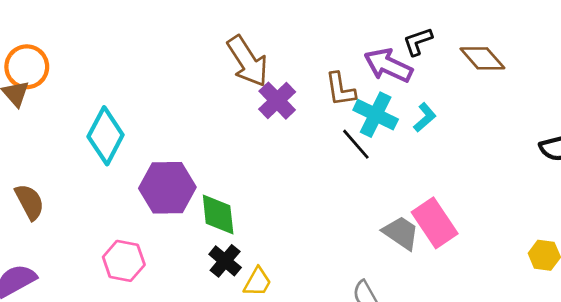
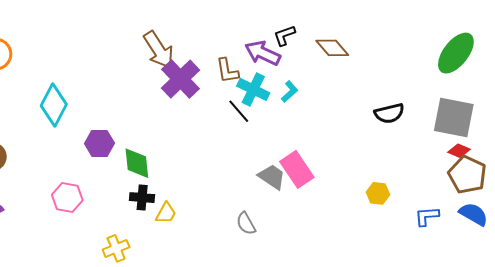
purple cross: (277, 101) -> (181, 79), size x1.4
purple hexagon: (167, 188) -> (99, 143), size x0.7
black cross: (225, 261) -> (142, 198), turned -35

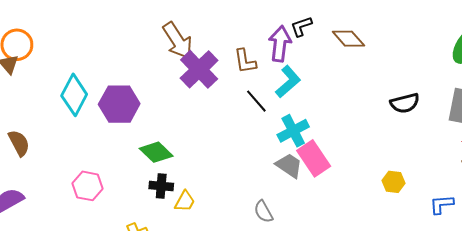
purple arrow: (263, 53) -> (280, 44), turned 72
cyan cross: (253, 89) -> (293, 131), moved, turned 36
cyan L-shape: (290, 92) -> (288, 82), moved, size x1.5
purple hexagon: (99, 143) -> (119, 104), moved, size x1.4
green diamond: (137, 163) -> (156, 152), turned -40

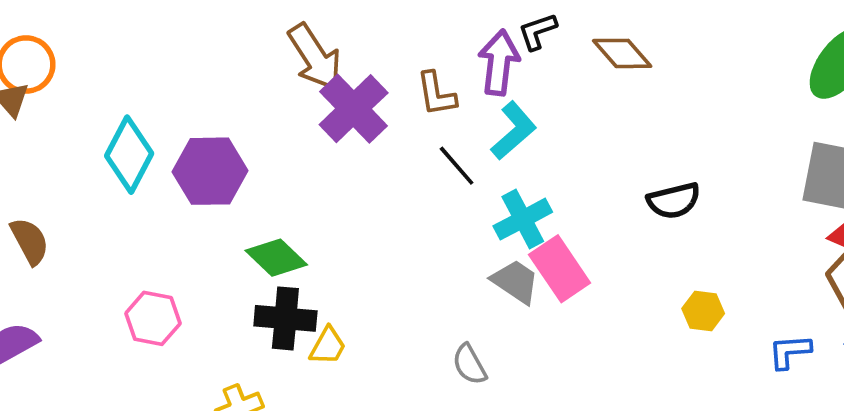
black semicircle: (405, 103) -> (674, 201), moved
black cross: (161, 186) -> (285, 318), size x1.4

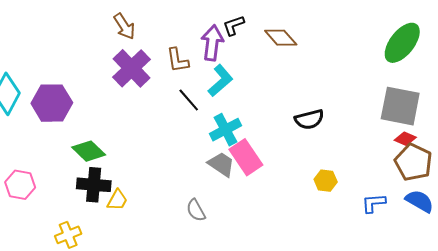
brown arrow: (315, 57) -> (124, 26), moved, size x0.7

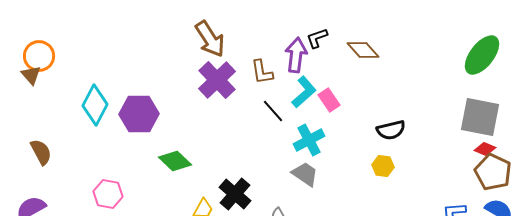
brown arrow: (124, 26) -> (210, 39), size x1.4
pink rectangle: (246, 157) -> (329, 100), moved, size x0.7
yellow hexagon: (326, 181) -> (383, 166), moved
black cross: (94, 185) -> (235, 194), moved, turned 36

